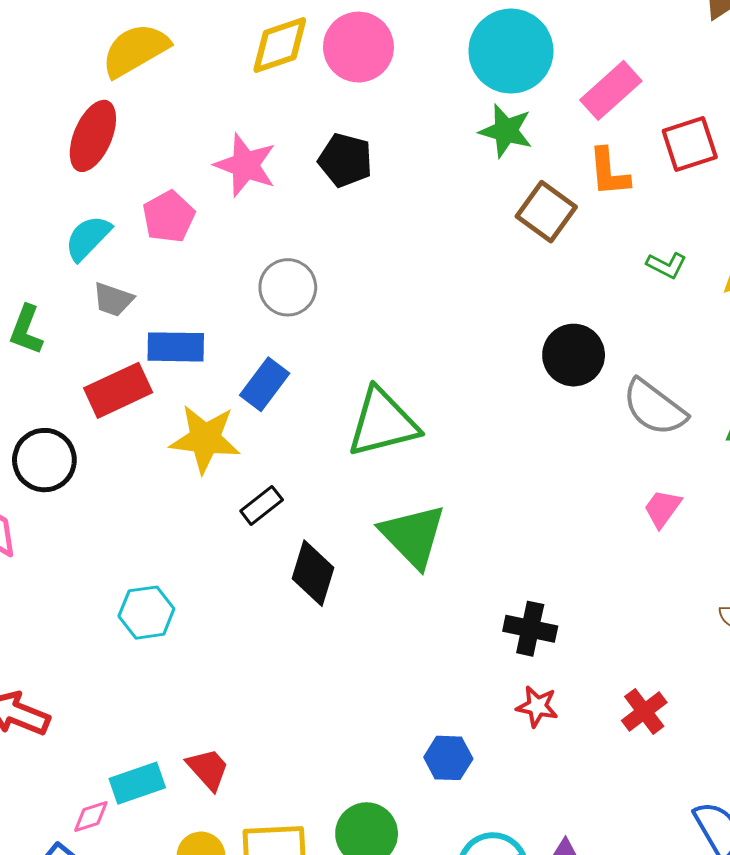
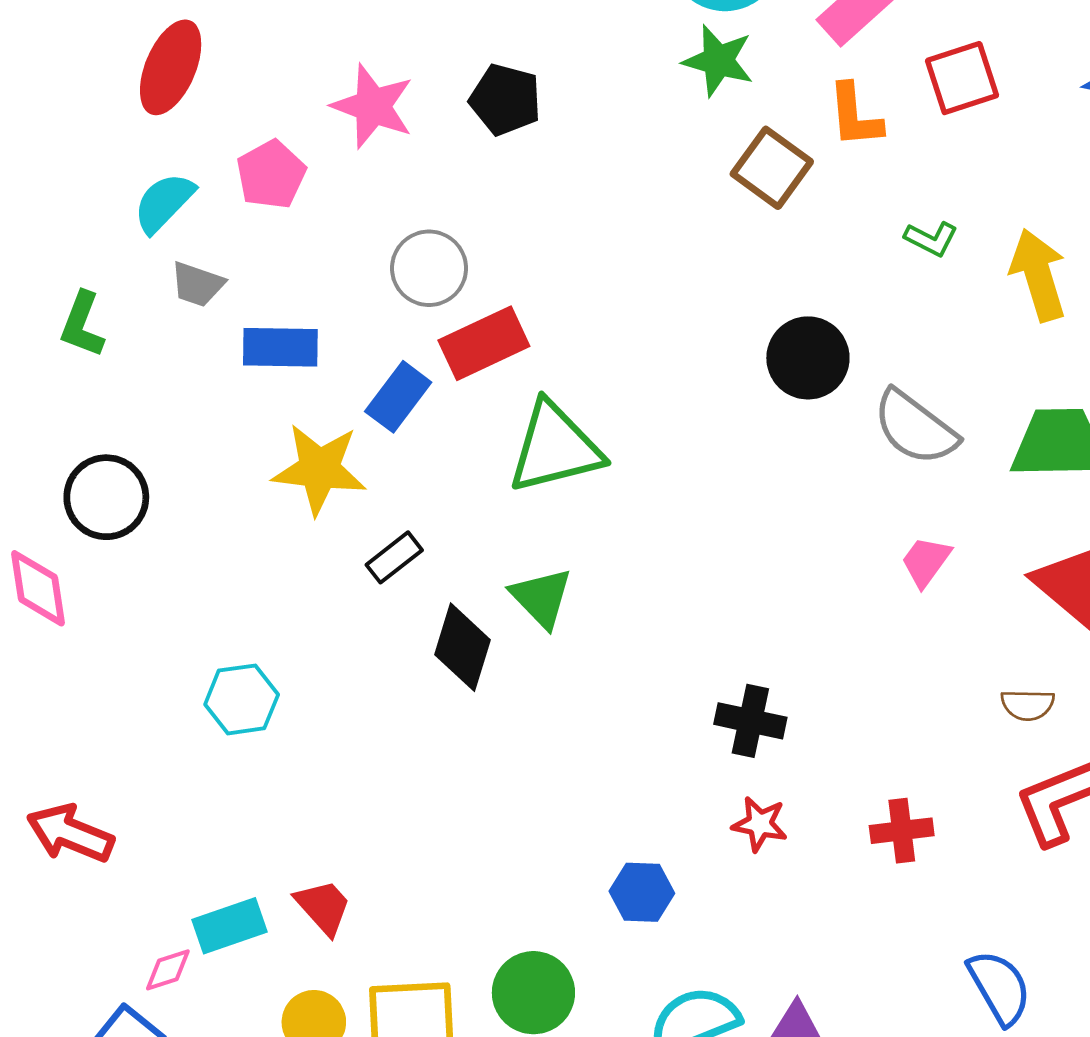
red rectangle: (118, 390) -> (484, 343), moved
green triangle: (413, 536) -> (542, 598), moved, size x0.7
red cross: (644, 711) -> (902, 831), turned 30

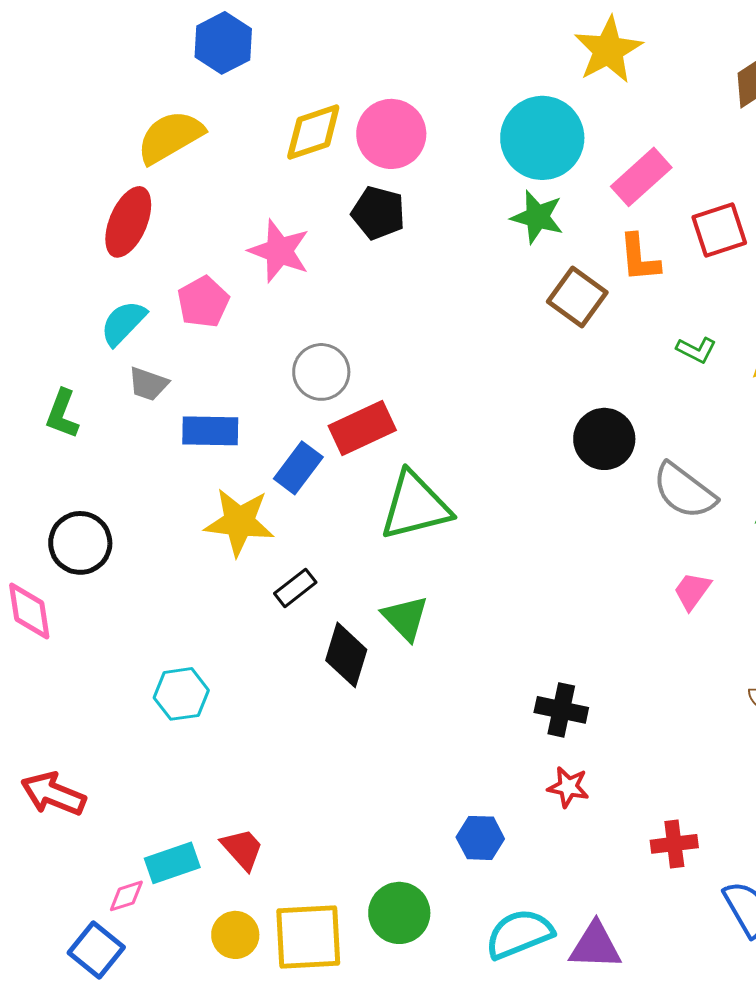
black pentagon: (505, 100) -> (378, 213), moved
red cross: (902, 831) -> (674, 844), moved

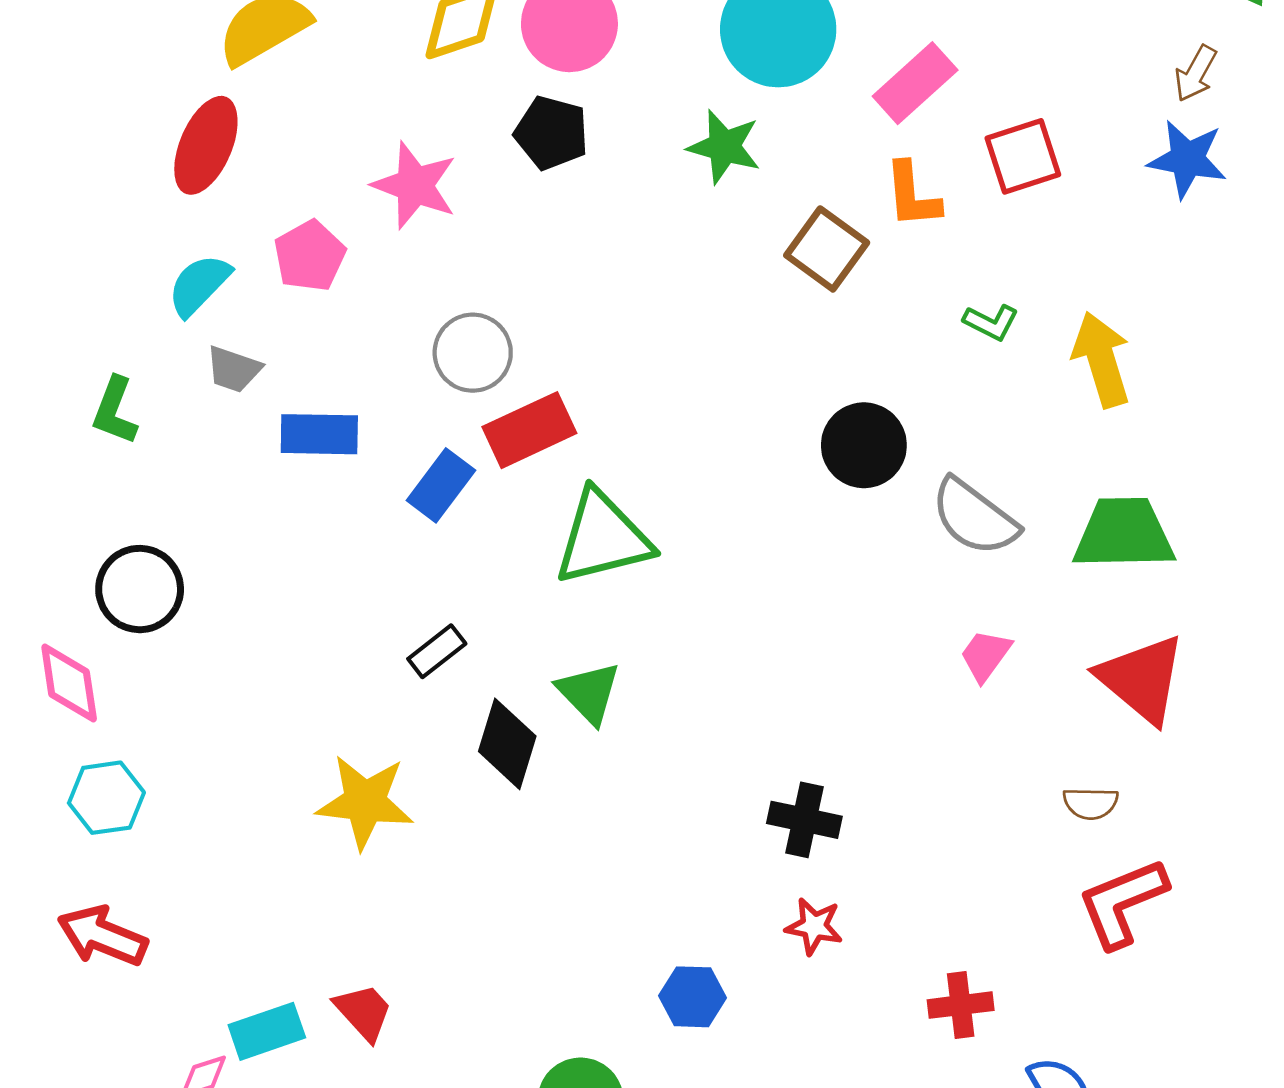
green star: (537, 217) -> (724, 147), moved
yellow star: (239, 522) -> (365, 802), moved
cyan hexagon: (181, 694) -> (106, 798), moved

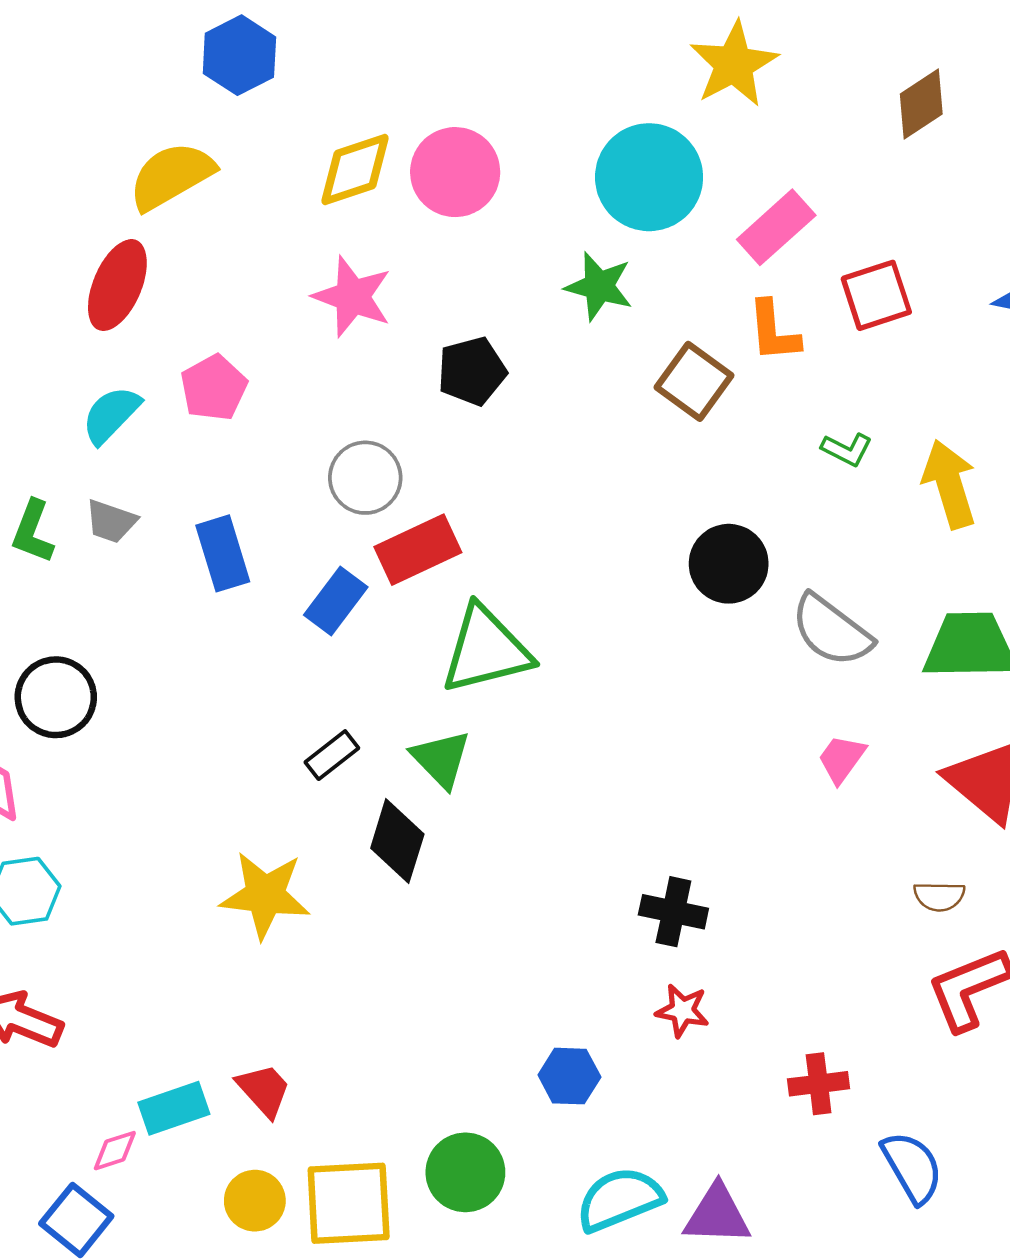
black pentagon: (551, 133) -> (472, 371), moved, turned -30
pink star: (415, 185) -> (352, 297), moved
gray trapezoid: (234, 369) -> (111, 521), moved
blue rectangle: (319, 434) -> (223, 553), turned 72
green triangle: (589, 693) -> (441, 759), moved

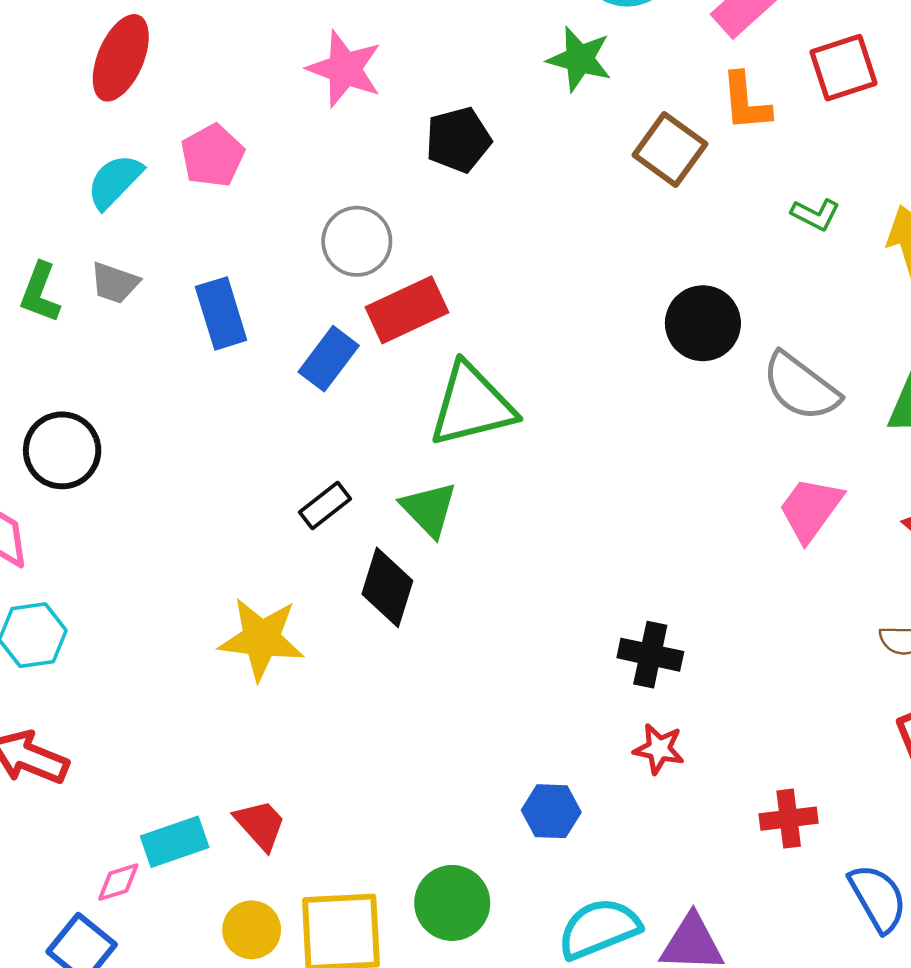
pink trapezoid: (842, 759) -> (811, 509), size x1.4

